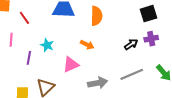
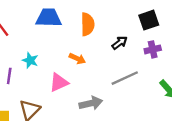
black arrow: (131, 44) -> (120, 43), moved
gray line: (132, 74) -> (125, 78), moved

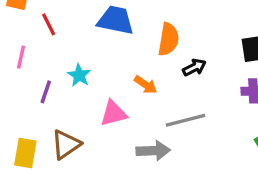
black arrow: (120, 43) -> (194, 67), moved
gray line: (125, 78) -> (185, 120), moved

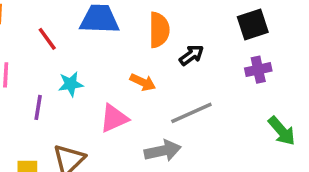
red line: (49, 24) -> (47, 39), moved
cyan star: (79, 75) -> (71, 84), turned -30

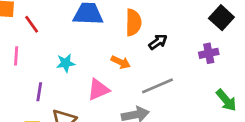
black square: (253, 24) -> (221, 18), moved, turned -30
red line: (47, 39) -> (32, 24), moved
purple line: (38, 107) -> (39, 92), moved

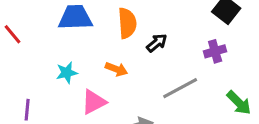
cyan star: (66, 63) -> (67, 73), moved
gray line: (158, 86) -> (180, 88), moved

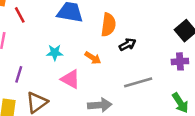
purple cross: (215, 51) -> (180, 61), moved
pink triangle: (94, 102) -> (70, 79), turned 45

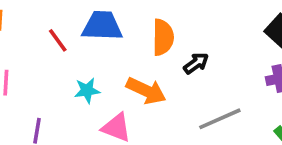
red line: (20, 15) -> (58, 40), moved
orange arrow: (93, 58) -> (146, 91), size x1.5

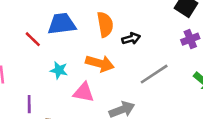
black arrow: (196, 63) -> (131, 38), turned 30
cyan star: (87, 90) -> (59, 70), turned 30

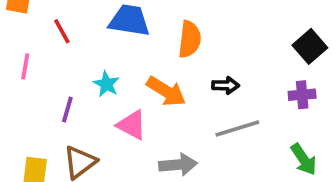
black arrow: (131, 38) -> (226, 85), moved
red line: (33, 39) -> (62, 31), moved
purple line: (29, 104) -> (67, 109), moved

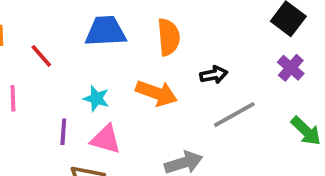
purple cross: (302, 95) -> (291, 68), turned -32
pink triangle: (132, 125) -> (106, 139), moved

